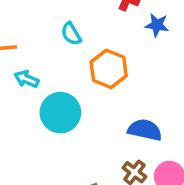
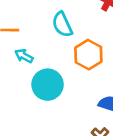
cyan semicircle: (71, 34) -> (62, 24), size x1.4

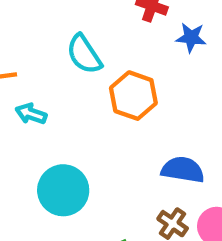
cyan circle: (48, 85) -> (63, 190), moved

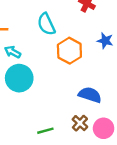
blue star: (191, 38) -> (105, 41), moved
cyan circle: (63, 190) -> (19, 78), moved

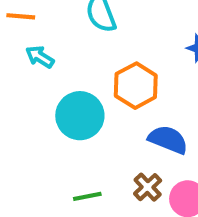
orange hexagon: (69, 51) -> (136, 86), moved
cyan circle: (19, 78) -> (80, 116), moved

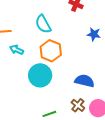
orange hexagon: (136, 86) -> (51, 51), moved

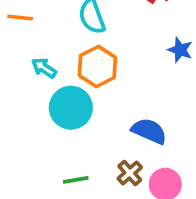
cyan arrow: (17, 50) -> (44, 68), moved

